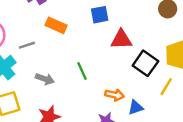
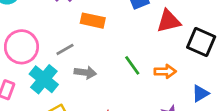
gray arrow: (45, 79) -> (85, 72), moved
orange arrow: (115, 95) -> (165, 71), moved

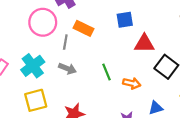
pink circle: (21, 47) -> (43, 22), moved
gray line: (65, 49) -> (65, 42), moved, turned -64

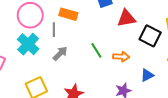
cyan cross: (33, 66) -> (28, 44), moved
gray arrow: (67, 69) -> (60, 53), turned -56

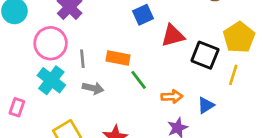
orange rectangle: (68, 14) -> (118, 58), moved
gray arrow: (60, 53) -> (93, 88), turned 63
orange arrow: (121, 57) -> (172, 97), moved

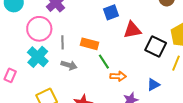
orange arrow: (172, 97) -> (118, 76), moved

